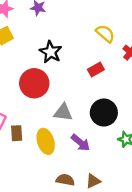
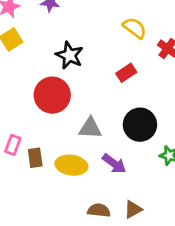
yellow ellipse: (46, 141) -> (71, 165), turned -60

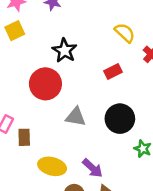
purple arrow: (114, 164) -> (93, 168), moved
yellow ellipse: (71, 165) -> (52, 166), moved

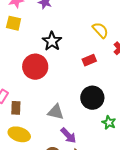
yellow square: (15, 31) -> (14, 23), turned 35
gray triangle: (76, 117) -> (56, 112), moved
yellow ellipse: (52, 166) -> (19, 134), moved

